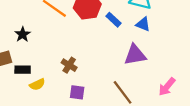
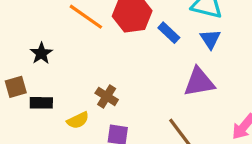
blue triangle: (143, 24) -> (210, 39), turned 35
yellow semicircle: (37, 84) -> (78, 120), moved

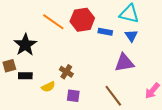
blue rectangle: (169, 33) -> (105, 32), turned -32
black star: (41, 53) -> (25, 45), size x1.6

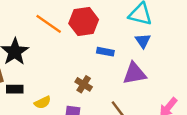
blue rectangle: (105, 32) -> (105, 52), moved
brown cross: (66, 72) -> (84, 84), moved

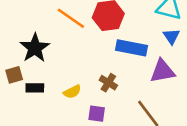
blue rectangle: (105, 52) -> (132, 48), size x1.6
yellow semicircle: (43, 102) -> (72, 92), moved

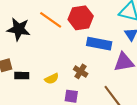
black star: (35, 48) -> (19, 29), moved, turned -30

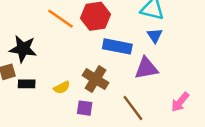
black star: (19, 29) -> (23, 49), moved
brown cross: (81, 71) -> (96, 79), size x1.5

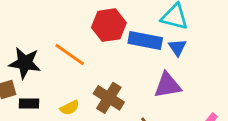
orange line: (60, 19) -> (70, 54), moved
blue rectangle: (117, 46) -> (145, 40), moved

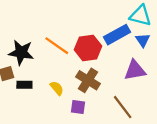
red hexagon: (109, 25) -> (88, 48), moved
blue rectangle: (145, 40) -> (117, 35), turned -40
yellow semicircle: (70, 108) -> (57, 88), turned -104

